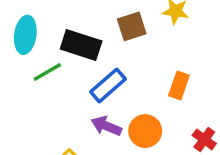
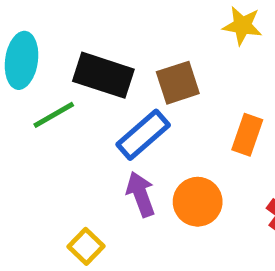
brown square: (132, 26) -> (178, 83), moved
purple arrow: (106, 126) -> (141, 194), turned 48

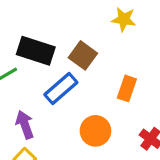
brown square: (178, 83) -> (83, 55), turned -36
purple arrow: (141, 194) -> (25, 125), moved

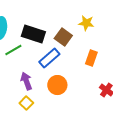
yellow star: (124, 19) -> (86, 23), moved
orange circle: (95, 131) -> (57, 85), moved

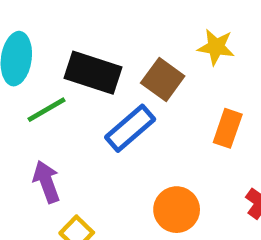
purple arrow: (26, 81) -> (47, 182), moved
orange circle: (57, 85) -> (177, 210), moved

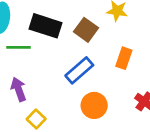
green line: (47, 110) -> (19, 47), turned 30
blue rectangle: (130, 128) -> (79, 70), moved

